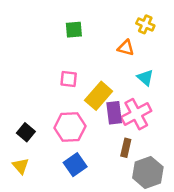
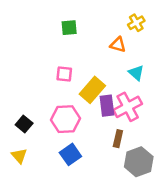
yellow cross: (145, 24) -> (136, 23), turned 35

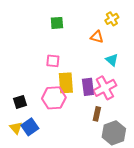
yellow rectangle: (92, 90) -> (66, 83), moved, turned -45
black square: (24, 124) -> (20, 102), turned 32
blue square: (70, 154) -> (30, 127), moved

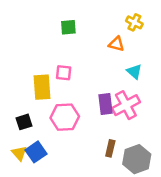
yellow cross: (112, 19) -> (134, 22), turned -32
yellow rectangle: (66, 83) -> (42, 87), moved
brown rectangle: (97, 114) -> (110, 148), moved

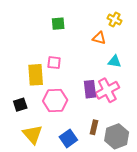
cyan triangle: (134, 72) -> (115, 62), turned -32
blue square: (36, 152) -> (68, 138), moved
yellow triangle: (19, 153) -> (32, 134), moved, size x1.5

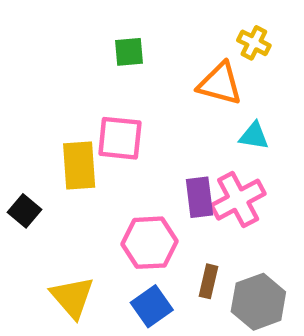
orange triangle: (99, 38) -> (220, 84), size x1.5
pink square: (54, 63) -> (120, 138), size x1.5
pink hexagon: (55, 100) -> (149, 243), moved
black square: (20, 105) -> (25, 211), moved, turned -32

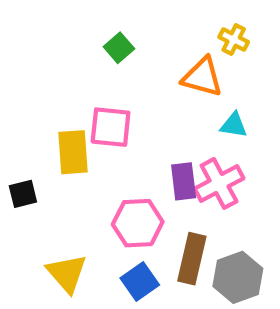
green square: (129, 52) -> (119, 48), turned -36
black square: (25, 211) -> (23, 194), turned 36
brown rectangle: (209, 281) -> (192, 259), size x1.6

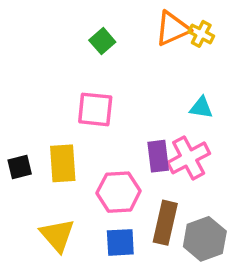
orange triangle: (202, 77) -> (172, 29), moved, turned -39
yellow rectangle: (73, 152) -> (63, 163), moved
blue square: (140, 282) -> (120, 242), turned 32

